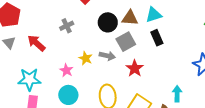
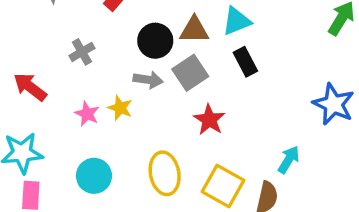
gray arrow: (107, 56) -> (148, 80), moved
pink star: (66, 70) -> (87, 114), moved
cyan arrow: (177, 94) -> (289, 160), turned 35

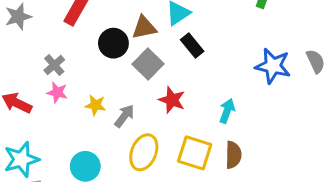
gray arrow: (148, 80) -> (124, 116), moved, turned -50
pink star: (87, 114) -> (57, 92), moved
cyan arrow: (289, 160) -> (227, 111), moved
yellow ellipse: (165, 173) -> (144, 152), turned 44

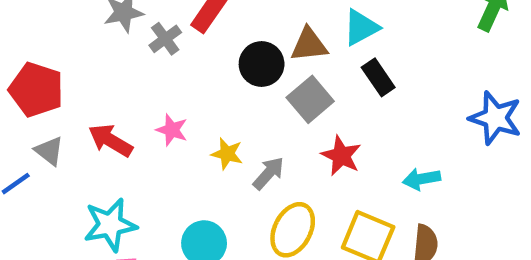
gray cross: (54, 65) -> (165, 39), moved
cyan arrow: (227, 111) -> (421, 179), turned -125

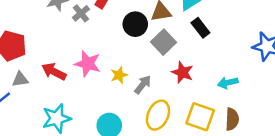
pink star: (172, 130) -> (88, 64), size x1.5
gray triangle: (49, 151) -> (20, 79), turned -42
yellow star: (227, 154) -> (119, 75), turned -30

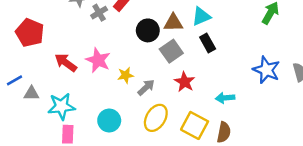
gray triangle: (20, 79) -> (31, 93), moved

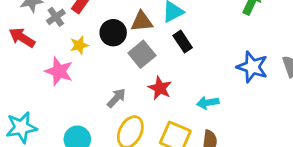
red arrow: (66, 63) -> (22, 38), moved
yellow star: (126, 75) -> (79, 45), moved

